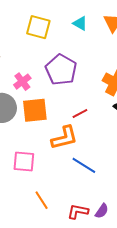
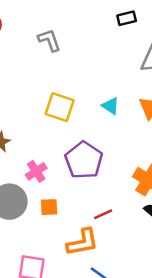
orange square: (35, 110) -> (49, 207), size x0.6

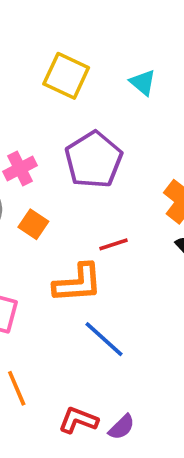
orange square: (49, 207) -> (33, 224), turned 30

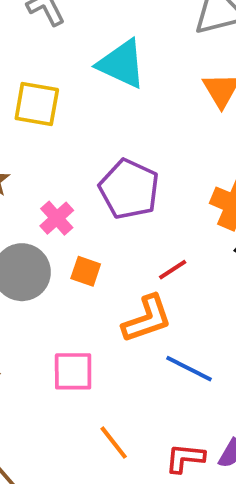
yellow square: (66, 76) -> (37, 104), moved
cyan triangle: (143, 82) -> (122, 64), moved, size x1.8

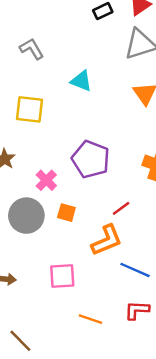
cyan triangle: (122, 64) -> (81, 81), size x0.7
orange line: (114, 443) -> (90, 319), turned -30
red L-shape: (185, 458) -> (137, 310), moved

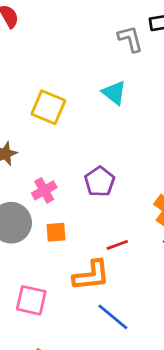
gray L-shape: (32, 49) -> (130, 39), moved
purple pentagon: (91, 159) -> (100, 182), size x0.7
orange square: (66, 213) -> (56, 232), turned -36

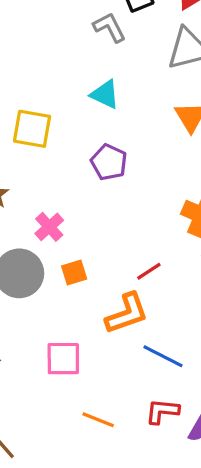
purple pentagon: (100, 182) -> (109, 162), moved

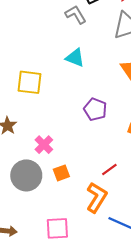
purple pentagon: (109, 162) -> (95, 109), moved
orange L-shape: (127, 313) -> (97, 197), turned -36

